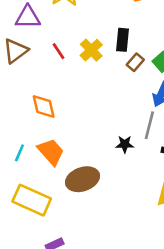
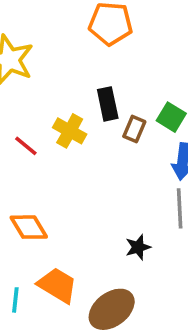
black star: (125, 144) -> (138, 247), moved

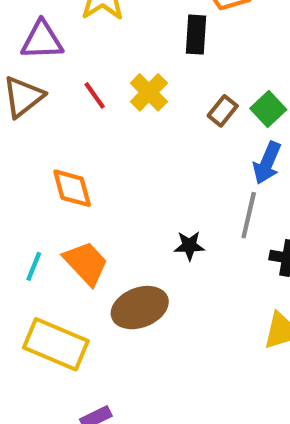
black rectangle: (108, 104) -> (196, 35), moved

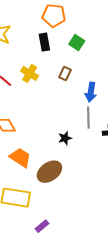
green square: (268, 109) -> (77, 43), moved

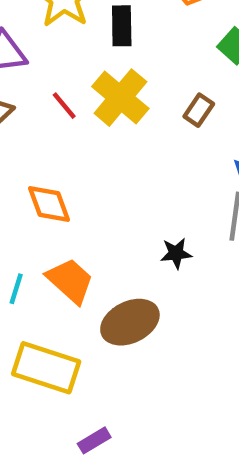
black rectangle: (44, 42) -> (122, 26), moved
yellow cross: (30, 73) -> (120, 98), size x1.4

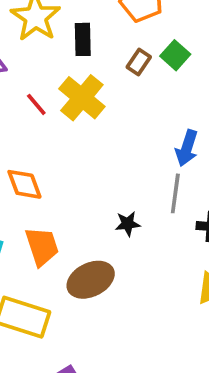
brown rectangle: (199, 110) -> (139, 62), moved
orange trapezoid: (70, 281) -> (42, 246), turned 30

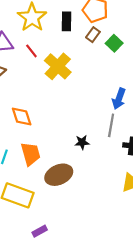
black rectangle: (83, 39) -> (67, 21), moved
brown rectangle: (139, 62) -> (93, 35), moved
red line: (36, 104) -> (31, 51), moved

